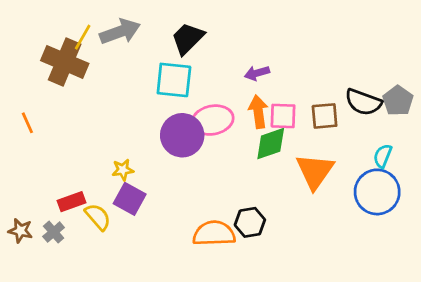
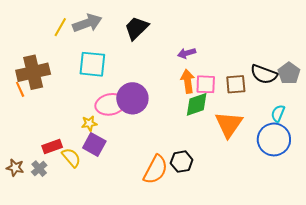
brown cross: (65, 62) -> (33, 72), moved, turned -36
cyan square: (174, 80) -> (92, 64), moved
pink ellipse: (213, 120) -> (110, 104), moved
orange semicircle: (214, 233) -> (156, 170), turned 120

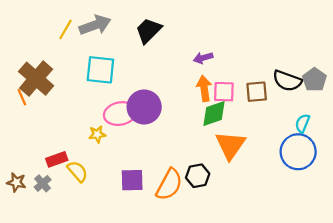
brown cross: (33, 72) -> (36, 79), turned -36
orange triangle: (229, 124) -> (230, 145), moved
purple square: (94, 144) -> (132, 180), moved, turned -30

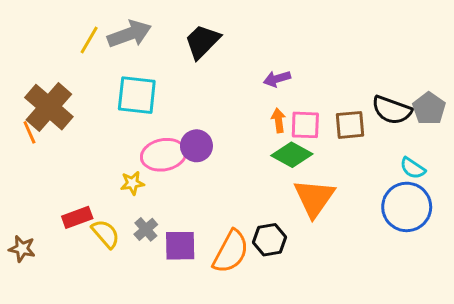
orange arrow: (204, 88) -> (278, 120), size x0.7
purple circle: (144, 107) -> (196, 146), size x0.7
green diamond: (214, 114) -> (292, 155), turned 48
cyan semicircle: (302, 123) -> (413, 168), turned -78
gray cross: (43, 183) -> (146, 229), moved

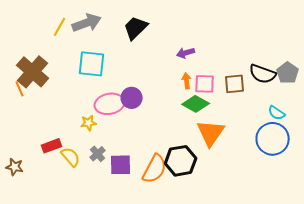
black hexagon: (270, 240) -> (181, 161), size x1.4

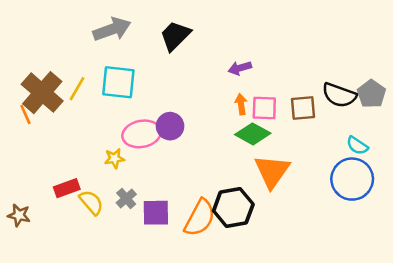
yellow line: (60, 27) -> (77, 89), moved

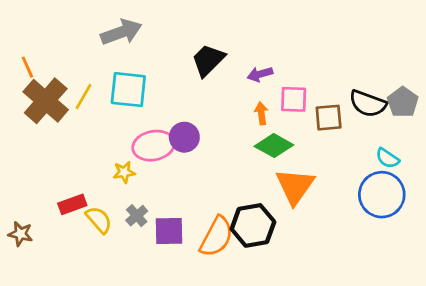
black trapezoid: (175, 36) -> (208, 60), moved
pink square: (264, 108) -> (294, 99), moved
orange line: (25, 115) -> (27, 67), moved

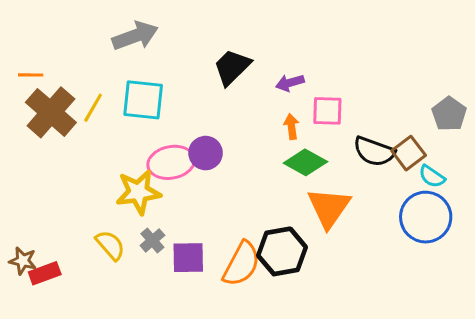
orange line: (27, 67) -> (31, 75), turned -65
black semicircle: (368, 104) -> (374, 151), moved
brown square: (329, 118) -> (409, 153), moved, turned -32
yellow star: (124, 172) -> (138, 192), size x1.8
red rectangle: (72, 204) -> (45, 273), moved

